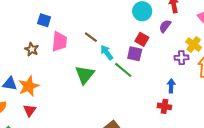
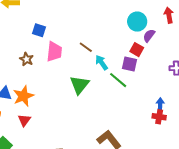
purple semicircle: (165, 26) -> (149, 36), moved
blue arrow: (171, 86) -> (160, 105), moved

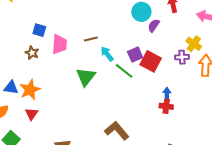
blue square: (39, 30) -> (39, 30), moved
brown line: (86, 47) -> (91, 39), turned -48
red square: (137, 50) -> (151, 61), moved, size x1.5
purple square: (130, 64) -> (135, 55), turned -35

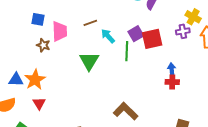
brown star: (32, 53) -> (43, 45), moved
red square: (151, 61) -> (152, 39), turned -35
green line: (124, 71) -> (127, 51), turned 60

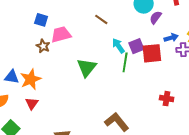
brown line: (90, 23) -> (101, 19), moved, turned 48
pink trapezoid: (60, 31) -> (61, 34), turned -110
cyan arrow: (108, 36) -> (118, 46), moved
blue arrow: (172, 70) -> (171, 38), moved, turned 72

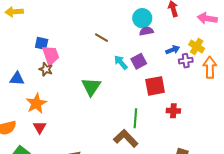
purple semicircle: (156, 17) -> (146, 31), moved, turned 48
pink trapezoid: (61, 34) -> (51, 55), moved, turned 90
red square: (152, 53) -> (155, 86), moved
green line: (125, 62) -> (135, 118), moved
blue triangle: (12, 77) -> (17, 79), moved

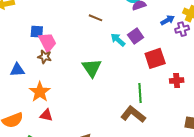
red triangle: (40, 127) -> (46, 115), turned -40

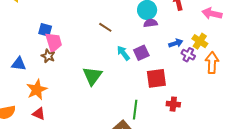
purple cross: (182, 29) -> (188, 55), turned 32

